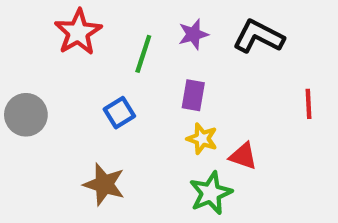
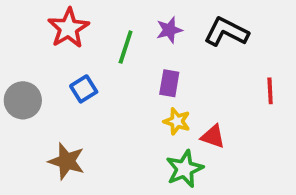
blue square: (119, 113) -> (84, 89), moved
brown star: (104, 184) -> (67, 161), moved

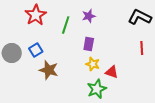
black L-shape: (226, 32) -> (140, 17), moved
blue square: (84, 89) -> (36, 50), moved
brown star: (67, 161) -> (49, 70), moved

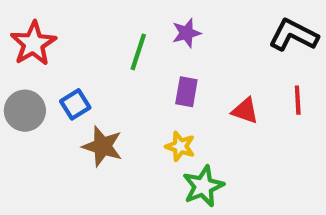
red star: (36, 15) -> (33, 44), moved
yellow star: (93, 64) -> (180, 146), moved
red triangle: (112, 72) -> (245, 111), moved

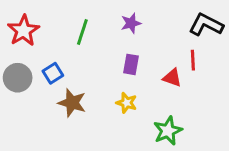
green line: (138, 52) -> (82, 32), moved
red line: (298, 100) -> (193, 60), moved
green star: (203, 186) -> (168, 131), moved

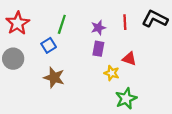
purple star: (131, 23) -> (98, 28), moved
red line: (193, 60) -> (125, 22), moved
blue square: (53, 73) -> (49, 45), moved
yellow star: (127, 103) -> (112, 73), moved

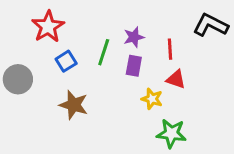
red line: (125, 22) -> (170, 49), moved
red star: (18, 23) -> (48, 27), moved
green line: (62, 24) -> (104, 52), moved
green star: (126, 99) -> (171, 133), turned 30

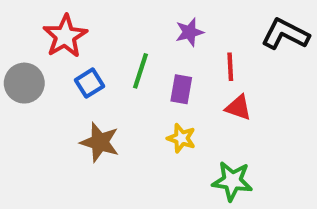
purple star: (134, 37) -> (189, 32), moved
gray circle: (18, 79) -> (24, 83), moved
yellow star: (152, 99) -> (181, 138), moved

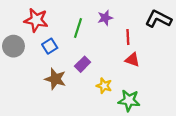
red star: (65, 36) -> (36, 20), turned -30
green line: (141, 71) -> (78, 28), moved
purple rectangle: (181, 89) -> (83, 64), moved, turned 35
yellow star: (181, 138) -> (104, 86), moved

